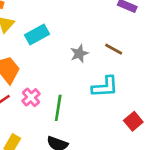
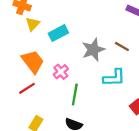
gray star: (79, 54) -> (93, 50), size x1.5
pink cross: (31, 97) -> (61, 72), moved

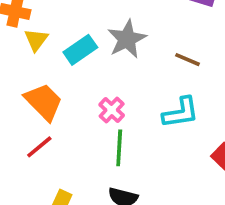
gray star: (93, 50) -> (127, 39), moved
pink cross: (61, 72) -> (112, 110), moved

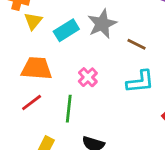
brown line: (188, 60) -> (136, 44), moved
orange trapezoid: (44, 102) -> (37, 68), turned -44
green line: (119, 148) -> (69, 109), moved

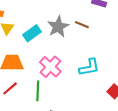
brown line: (136, 44) -> (82, 25), moved
pink cross: (88, 77) -> (50, 67), size x1.5

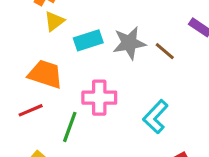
pink cross: (50, 67) -> (99, 98), turned 30
cyan L-shape: (89, 67) -> (156, 117), turned 125

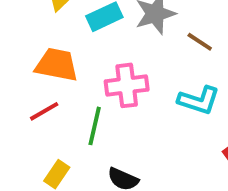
brown line: (165, 51) -> (200, 42), moved
cyan L-shape: (156, 117) -> (199, 100), turned -108

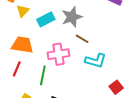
brown line: (200, 42) -> (82, 39), moved
red line: (44, 111) -> (17, 69), turned -35

